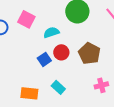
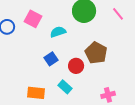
red circle: (61, 52) -> (76, 66), moved
pink cross: (101, 85) -> (108, 95), moved

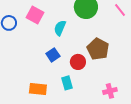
cyan semicircle: (58, 32) -> (60, 28), turned -49
cyan rectangle: (65, 87) -> (67, 83), turned 32

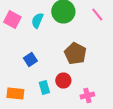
cyan semicircle: (60, 28) -> (37, 20), moved
red circle: (78, 62) -> (63, 80), moved

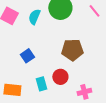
brown pentagon: (75, 54) -> (72, 50), turned -30

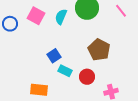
brown pentagon: (72, 50) -> (99, 50), turned 30
cyan rectangle: (41, 84) -> (65, 71), moved, turned -48

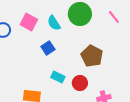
cyan semicircle: (61, 17) -> (54, 23), turned -56
blue square: (54, 56) -> (48, 48), moved

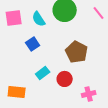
pink square: (29, 22) -> (14, 18), turned -36
cyan rectangle: (58, 77) -> (43, 73), turned -64

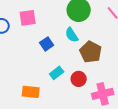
cyan semicircle: (39, 19) -> (72, 35), moved
pink cross: (89, 94) -> (103, 94), size x1.5

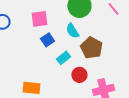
pink square: (28, 18) -> (39, 19), moved
cyan rectangle: (57, 73) -> (63, 58), moved

